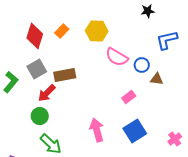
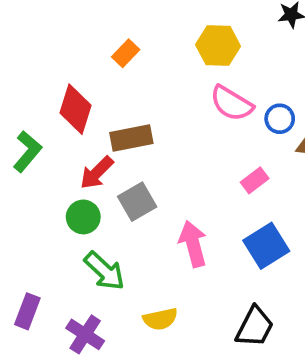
yellow hexagon: (97, 31) -> (218, 46), moved
red diamond: (35, 36) -> (76, 109), moved
gray square: (37, 69) -> (137, 202), moved

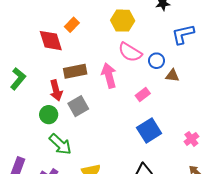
red diamond: (76, 109) -> (51, 41), moved, turned -35
red arrow: (97, 173) -> (56, 90), turned -60
pink arrow: (193, 244) -> (109, 76), moved

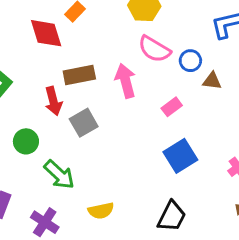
green circle: (49, 115) -> (26, 141), moved

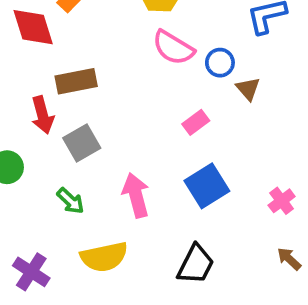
pink arrow: (126, 81) -> (136, 195), moved
brown triangle: (212, 81) -> (248, 89), turned 42
green arrow: (59, 175) -> (70, 201), moved, size x0.7
yellow semicircle: (101, 211) -> (104, 257), size x1.4

